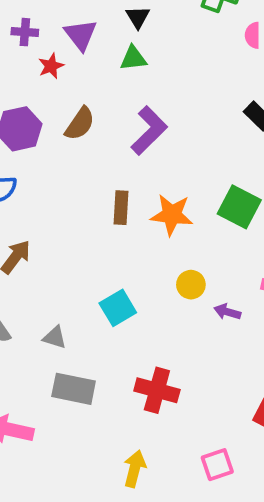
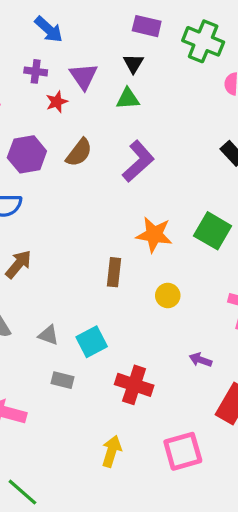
brown rectangle: (121, 208) -> (114, 272), moved
cyan square: (118, 308) -> (92, 342), moved
purple arrow: (227, 312) -> (201, 360), moved
gray rectangle: (74, 389) -> (62, 380), size x0.6
pink square: (217, 465) -> (183, 451), size x1.4

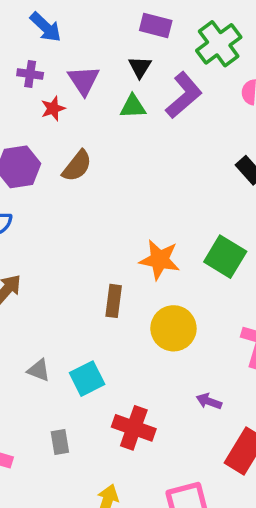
green cross: (203, 41) -> (219, 44), turned 30
purple L-shape: (138, 161) -> (184, 95), moved
yellow circle: (168, 296) -> (173, 328), size x1.6
gray rectangle: (62, 380) -> (60, 442), moved, turned 65

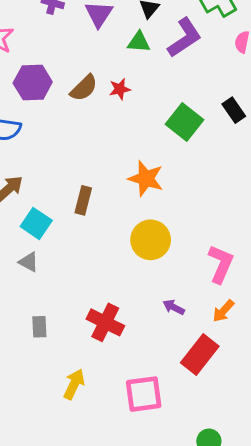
red star: (53, 108) -> (120, 89), moved
green square: (225, 257) -> (184, 122), moved
brown rectangle: (114, 301) -> (83, 200), moved
cyan square: (87, 379) -> (36, 223), moved, turned -36

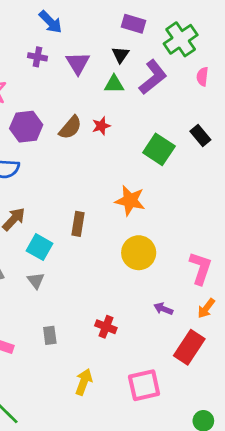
gray triangle: (29, 262) -> (36, 281), turned 30
red cross: (105, 322) -> (106, 327), size x0.7

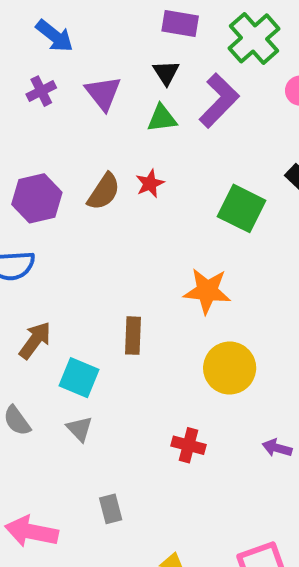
purple cross: (37, 57) -> (41, 91), turned -30
red cross: (106, 327) -> (188, 445), moved

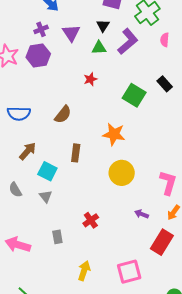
brown semicircle: (104, 192) -> (63, 114), moved
purple hexagon: (37, 198) -> (38, 56), moved
red cross: (188, 445) -> (91, 220), moved, turned 35

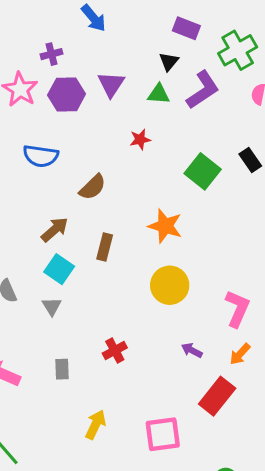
purple cross: (41, 29) -> (52, 54), moved
purple triangle: (71, 33) -> (111, 84), moved
blue semicircle: (19, 113) -> (41, 156), moved
brown arrow: (28, 151) -> (55, 230), moved

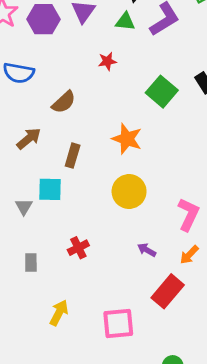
cyan square: (59, 269) -> (50, 189), moved, turned -35

